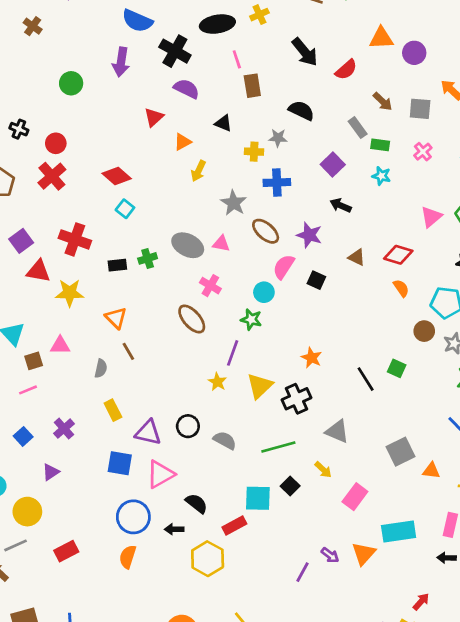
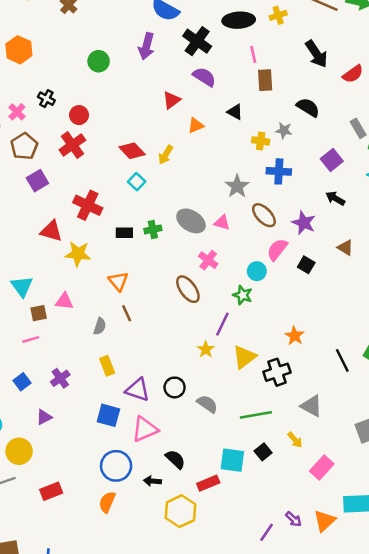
yellow arrow: (198, 171) -> (166, 155), moved
purple square: (21, 241) -> (37, 181), moved

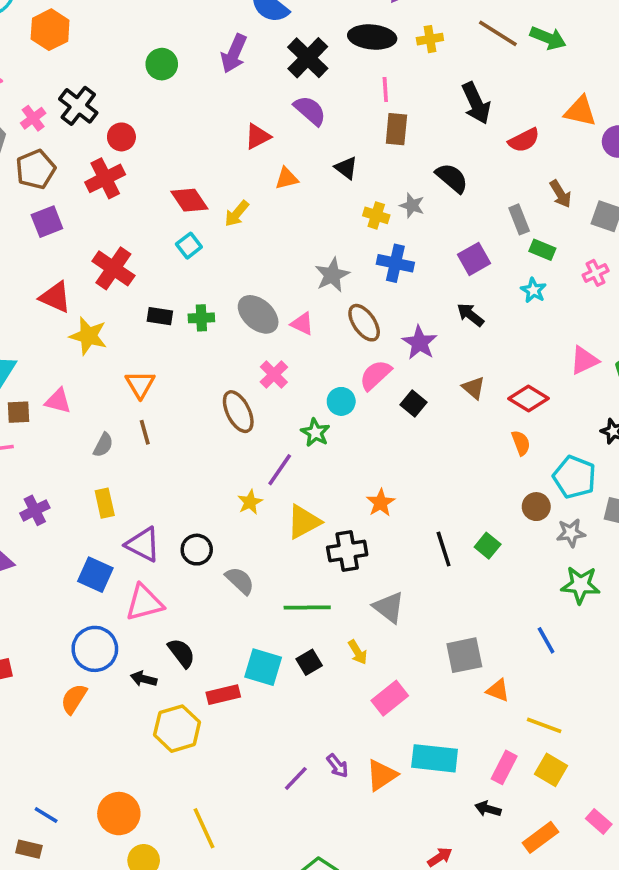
black cross: (46, 99) -> (78, 106), size x1.5

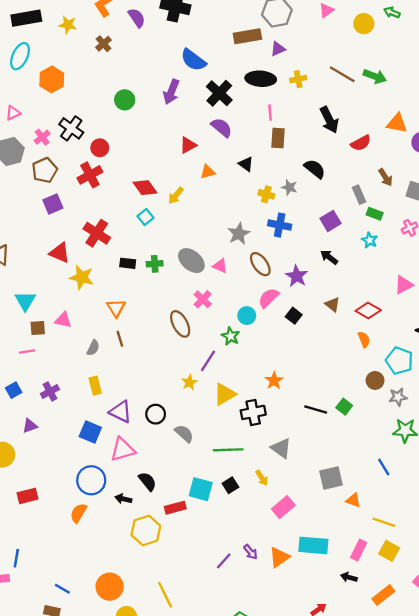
black line: (444, 549) -> (316, 410), turned -55

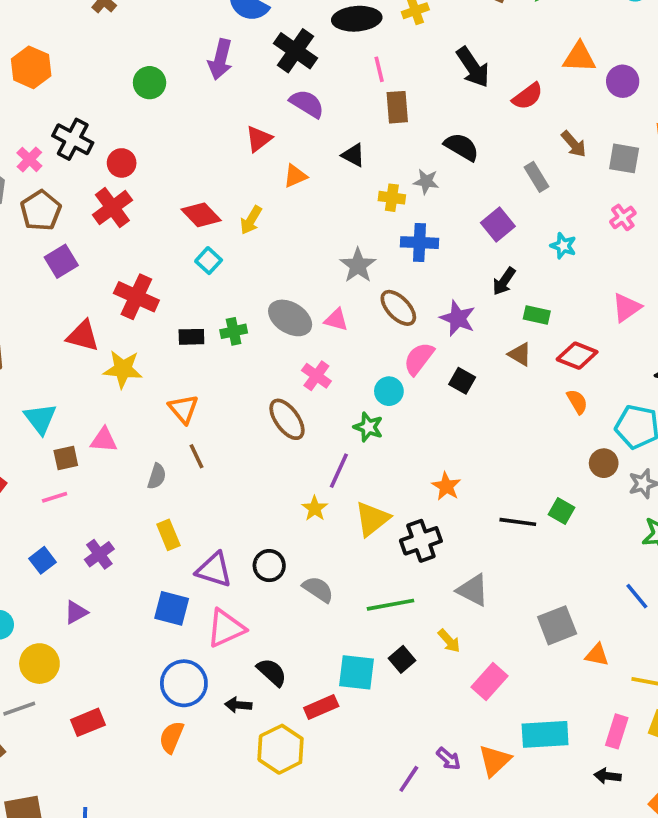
green rectangle: (375, 214) -> (537, 315), moved
black arrow: (329, 257) -> (504, 281), turned -84

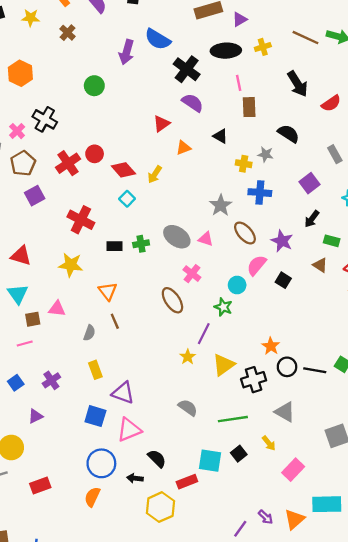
purple arrow: (220, 59) -> (127, 52), moved
red circle: (122, 163) -> (95, 154), moved
red triangle: (83, 336) -> (21, 256), moved
black circle: (269, 566) -> (287, 367), moved

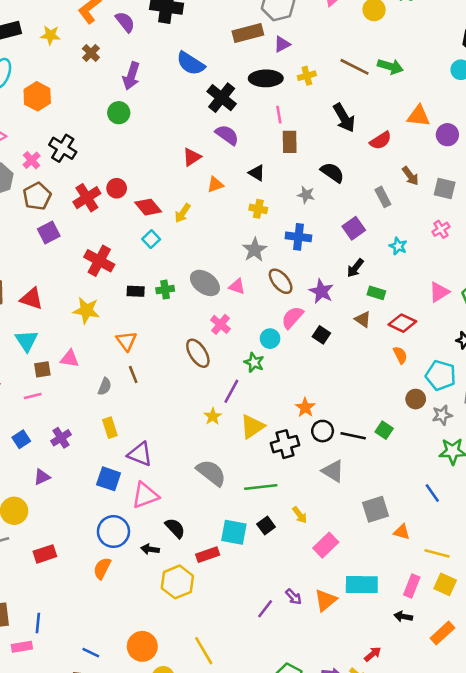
purple arrow: (127, 52) -> (131, 76), moved
yellow cross: (244, 164) -> (258, 209), moved
gray semicircle: (188, 408) -> (211, 473), size x1.4
gray triangle: (285, 412) -> (333, 471), moved

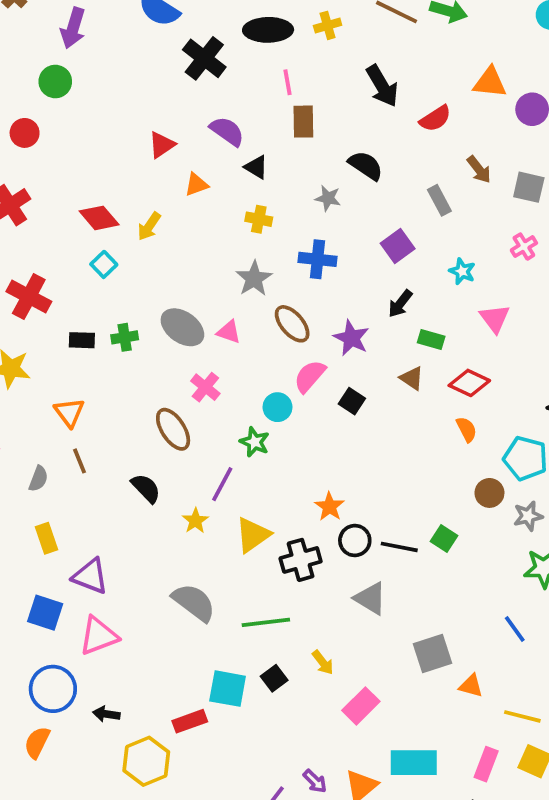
purple semicircle: (227, 135) -> (227, 131), moved
red circle: (117, 188) -> (25, 133), moved
pink triangle: (439, 292) -> (495, 318), moved, turned -35
black semicircle: (175, 528) -> (146, 488), moved

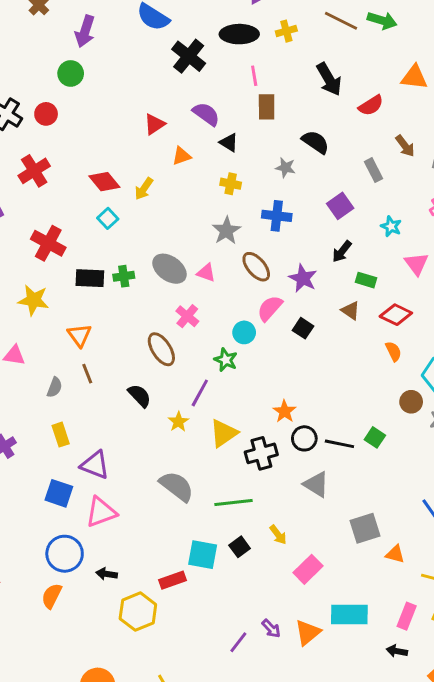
black rectangle: (82, 340) -> (90, 278), size x1.4

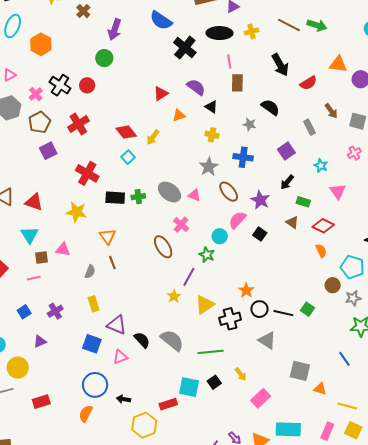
black semicircle: (140, 396) -> (142, 340), moved
pink triangle: (101, 512) -> (120, 357), size x0.7
gray square: (365, 528) -> (300, 371), turned 30

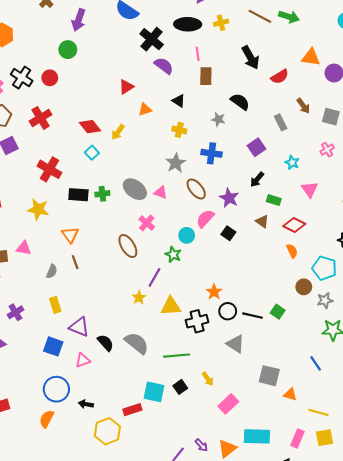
purple semicircle: (196, 87) -> (164, 66), moved
yellow triangle: (205, 305) -> (171, 306), turned 30
yellow square: (353, 430) -> (324, 438), turned -36

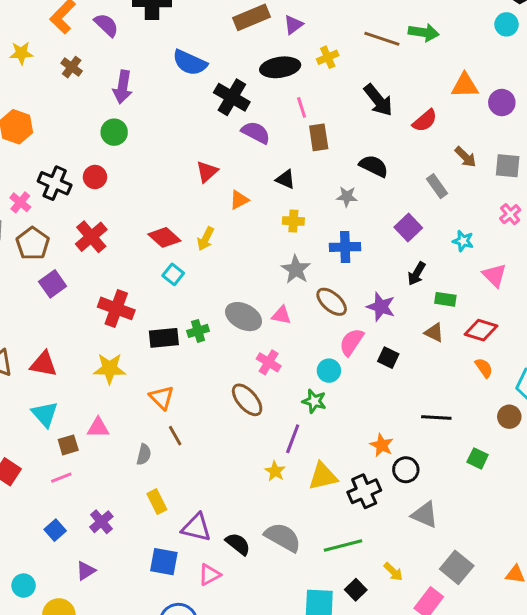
black line: (252, 316) -> (436, 418), moved
gray square: (269, 376) -> (457, 567), moved, turned 35

